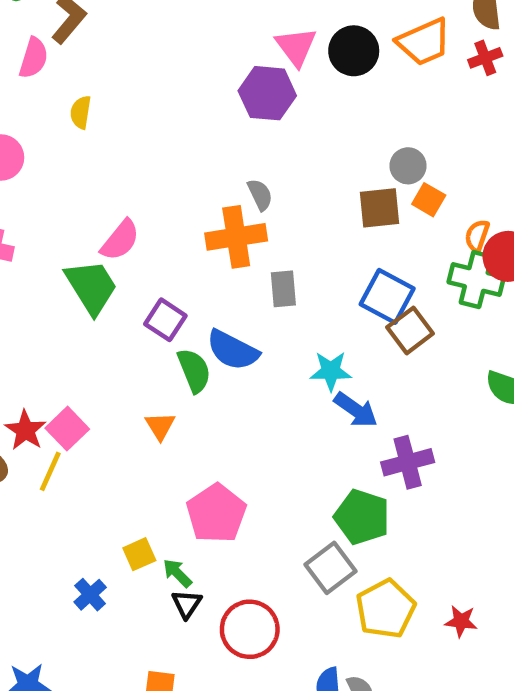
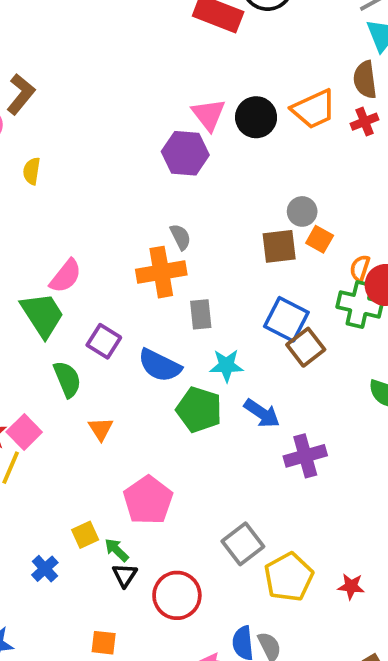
green semicircle: (194, 371) -> (67, 379), moved
cyan star: (331, 371) -> (226, 365), moved
green pentagon: (362, 517) -> (199, 410), moved

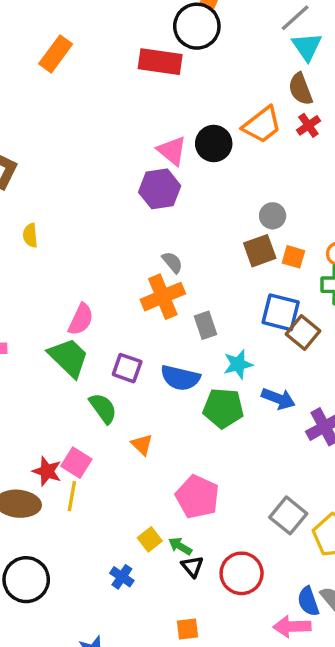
orange square: (320, 239) -> (293, 257), moved

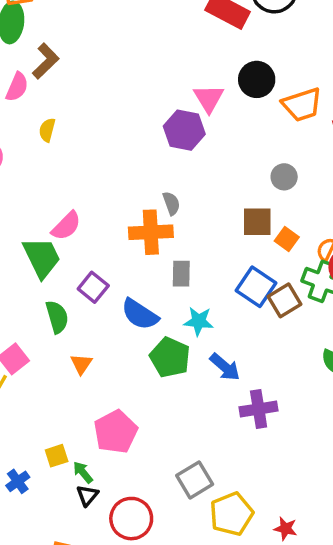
black circle: (214, 143) -> (257, 79), moved
gray circle: (273, 216) -> (284, 177), moved
brown square: (303, 333) -> (285, 300), moved

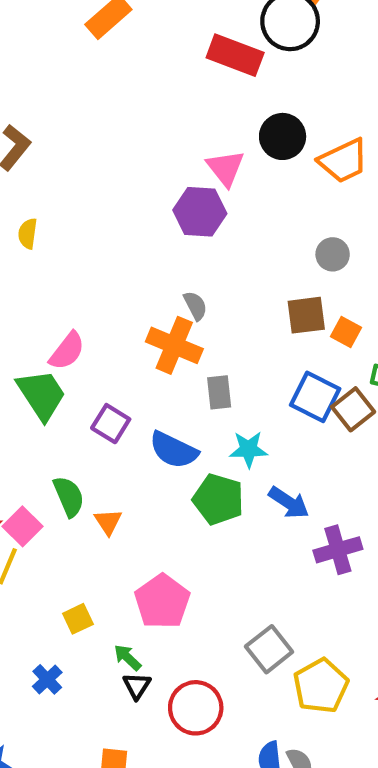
orange cross: (151, 232) -> (174, 345), turned 33
green semicircle: (57, 317) -> (69, 496), moved
yellow square: (57, 456) -> (78, 619), moved

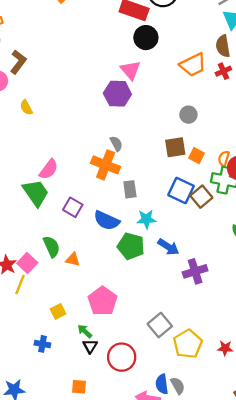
black circle: (283, 136) -> (146, 38), moved
yellow semicircle: (28, 234) -> (26, 107), turned -35
orange triangle: (108, 522) -> (73, 260), turned -42
blue cross: (47, 679) -> (42, 344), turned -35

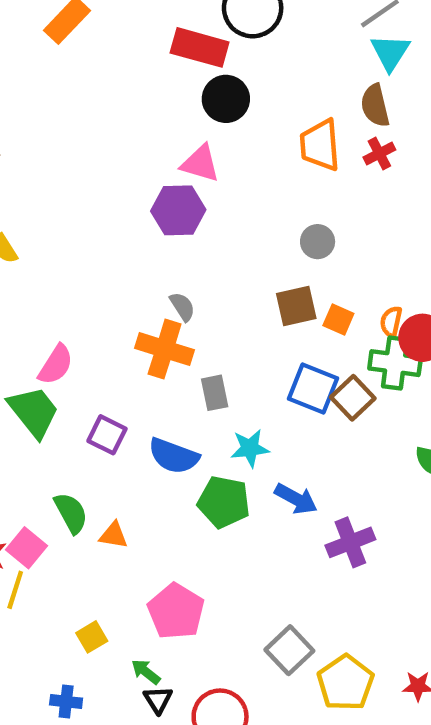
orange trapezoid: (193, 65) -> (320, 145), turned 116
pink triangle: (130, 70) -> (200, 164), turned -30

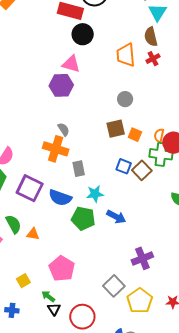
blue square: (313, 389) -> (124, 166), size x0.7
purple square: (107, 435) -> (30, 188), size x1.5
purple cross: (350, 542) -> (142, 258), moved

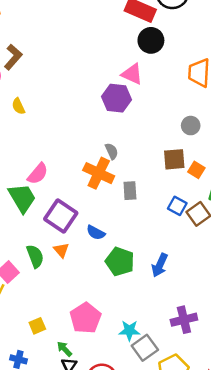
gray rectangle: (79, 169) -> (130, 191), moved
cyan star: (95, 194) -> (129, 331), moved
blue semicircle: (60, 198) -> (96, 233), size x0.7
blue arrow: (116, 217) -> (160, 265), turned 78
orange triangle: (33, 234) -> (61, 250), moved, turned 32

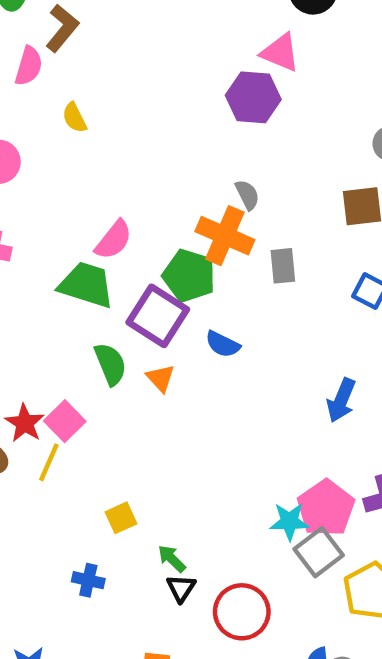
green trapezoid: (22, 198) -> (86, 285), turned -40
green semicircle: (35, 256) -> (110, 364), moved
green pentagon: (120, 262) -> (189, 276), moved
pink pentagon: (85, 318) -> (326, 508), moved

